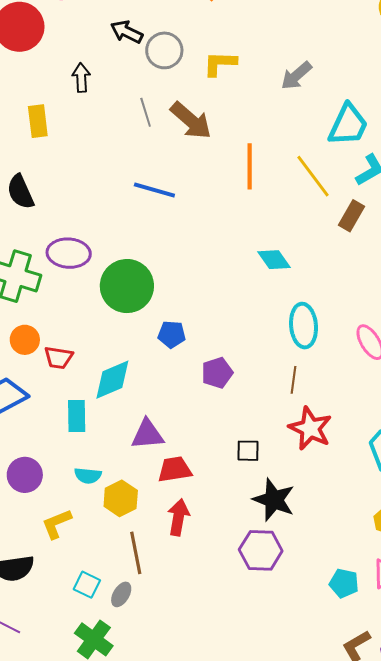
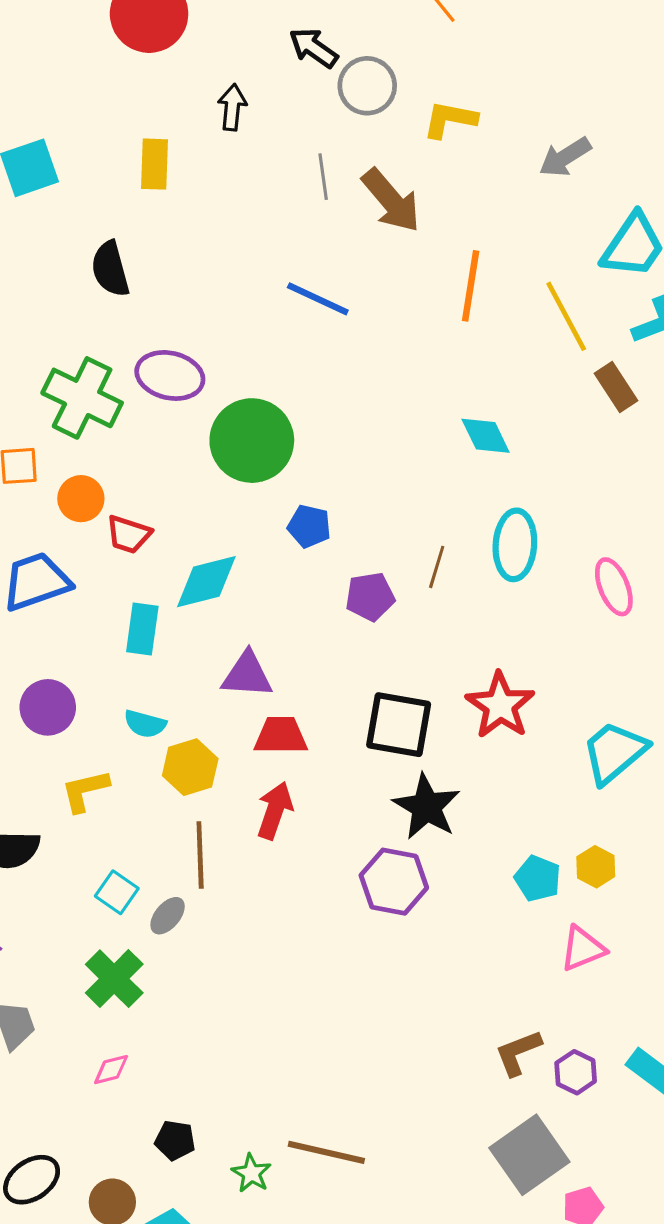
brown rectangle: (351, 216) -> (616, 387), turned -72
brown line: (293, 380) -> (437, 567), moved
black square: (248, 451) -> (399, 725), size x1.8
cyan pentagon: (344, 583) -> (538, 879), moved

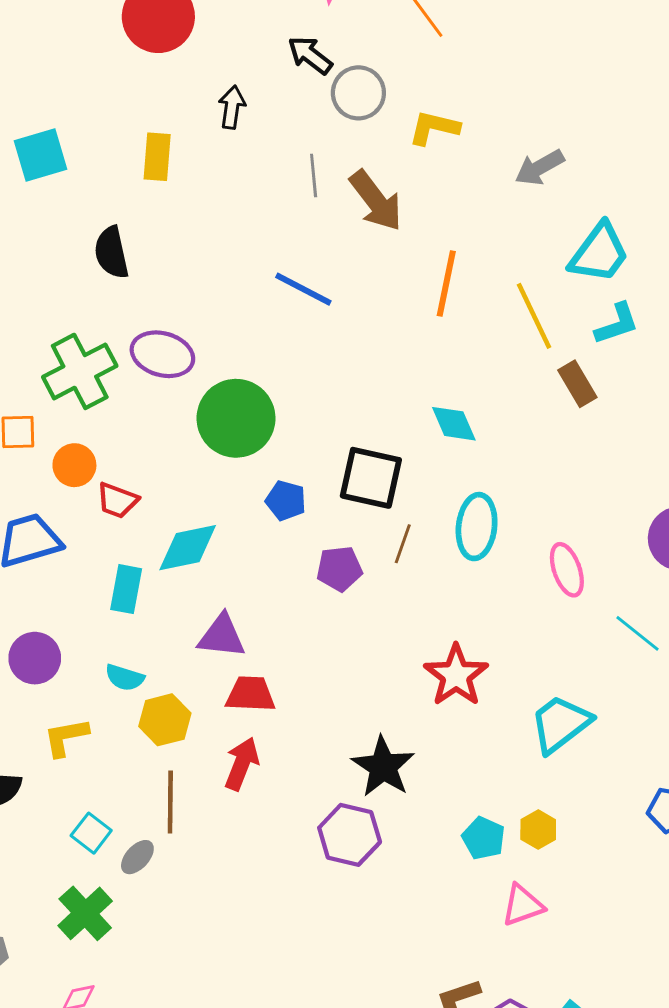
green cross: (82, 398) -> (80, 371), turned 34
black square: (399, 725) -> (371, 478), moved

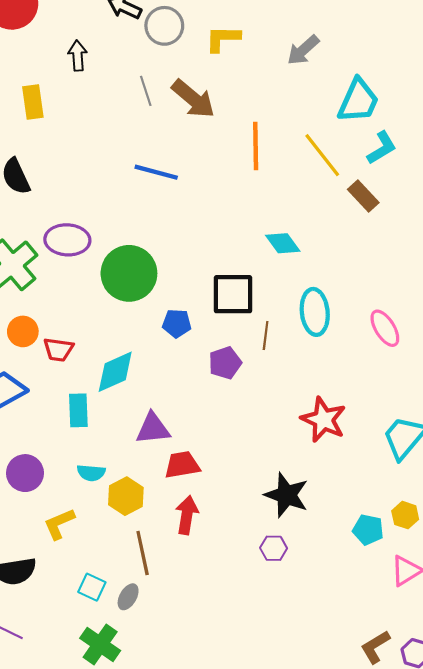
purple hexagon: (350, 835) -> (274, 548), size x0.6

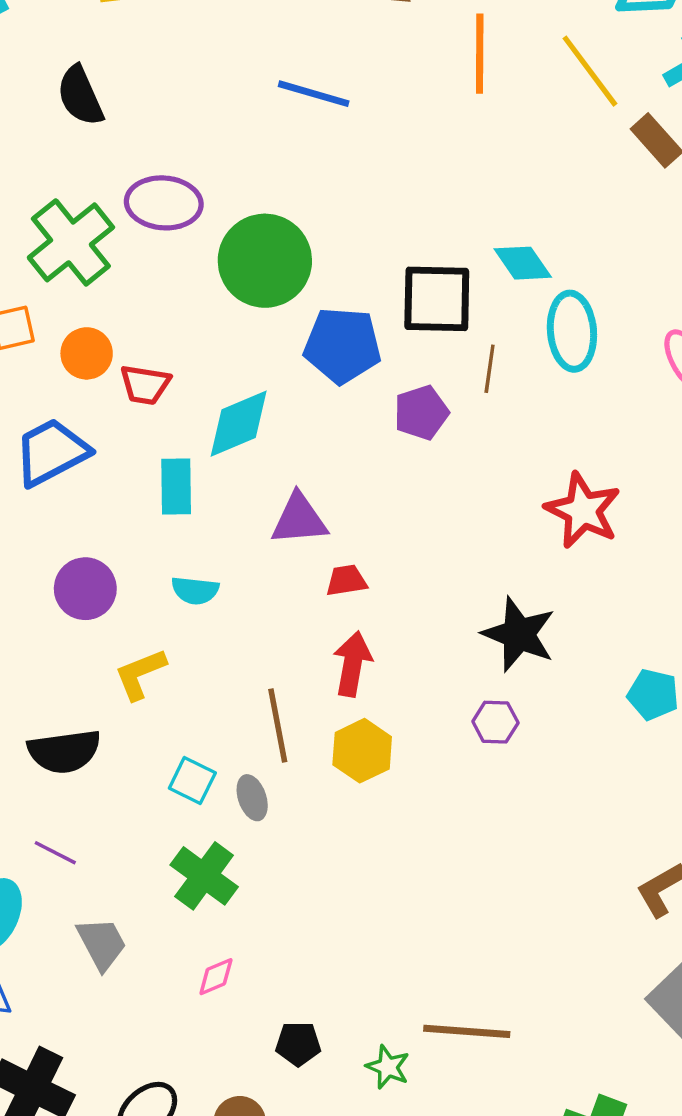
cyan diamond: (283, 243) -> (523, 263), moved
blue pentagon: (177, 323) -> (342, 345), size x1.6
red trapezoid: (182, 465) -> (346, 580), size x0.7
yellow hexagon: (126, 496) -> (362, 751), moved
gray ellipse: (128, 597) -> (252, 798), turned -50

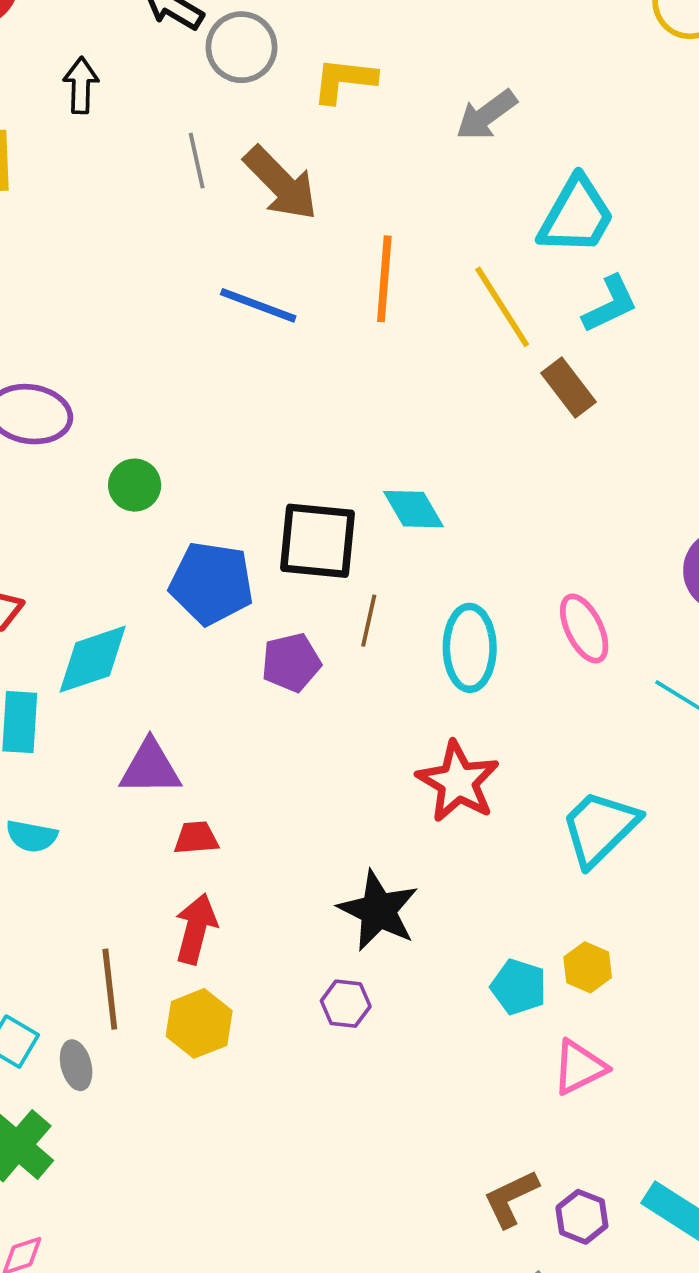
blue line: (314, 94) -> (258, 305), moved
green circle: (265, 261) -> (135, 485), size x0.5
cyan ellipse: (572, 331) -> (470, 648), moved

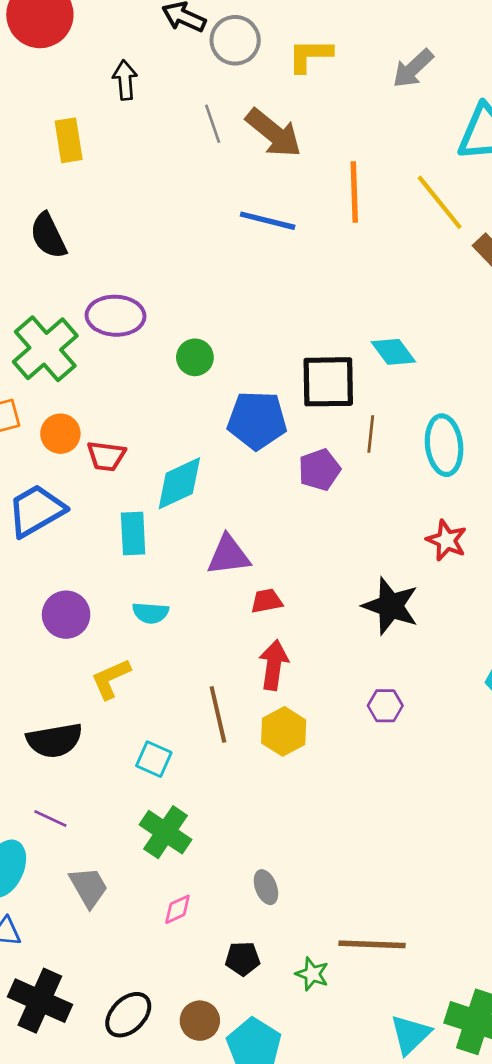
red star: (458, 782) -> (447, 540), size x0.7
black star: (378, 911) -> (391, 606), moved
gray ellipse: (76, 1065) -> (266, 887), moved

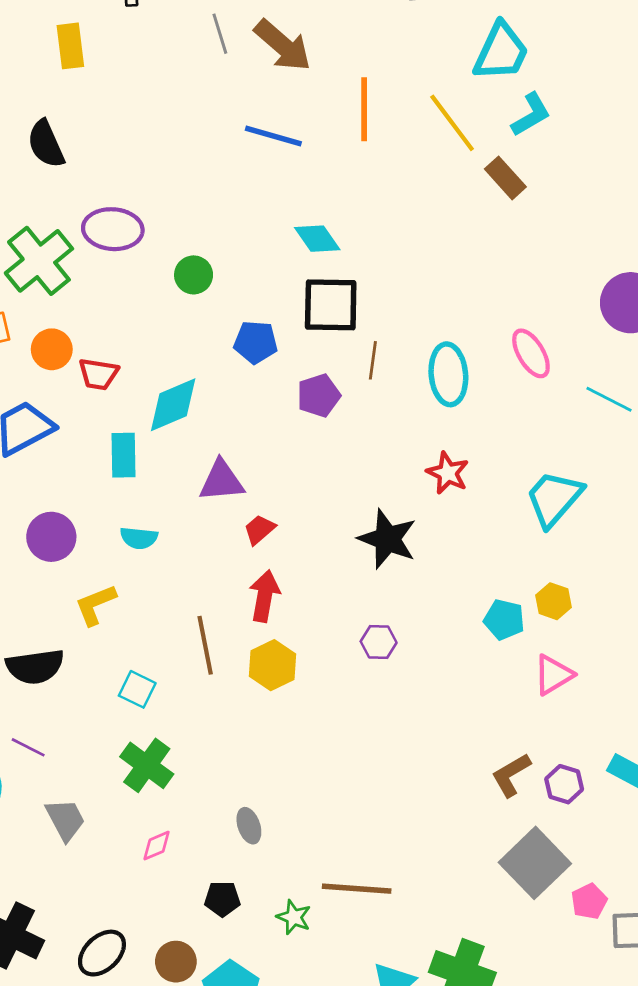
cyan diamond: (393, 352) -> (317, 239), moved
blue pentagon: (257, 420) -> (256, 342), size x0.7
red trapezoid: (267, 601) -> (259, 530), turned -32

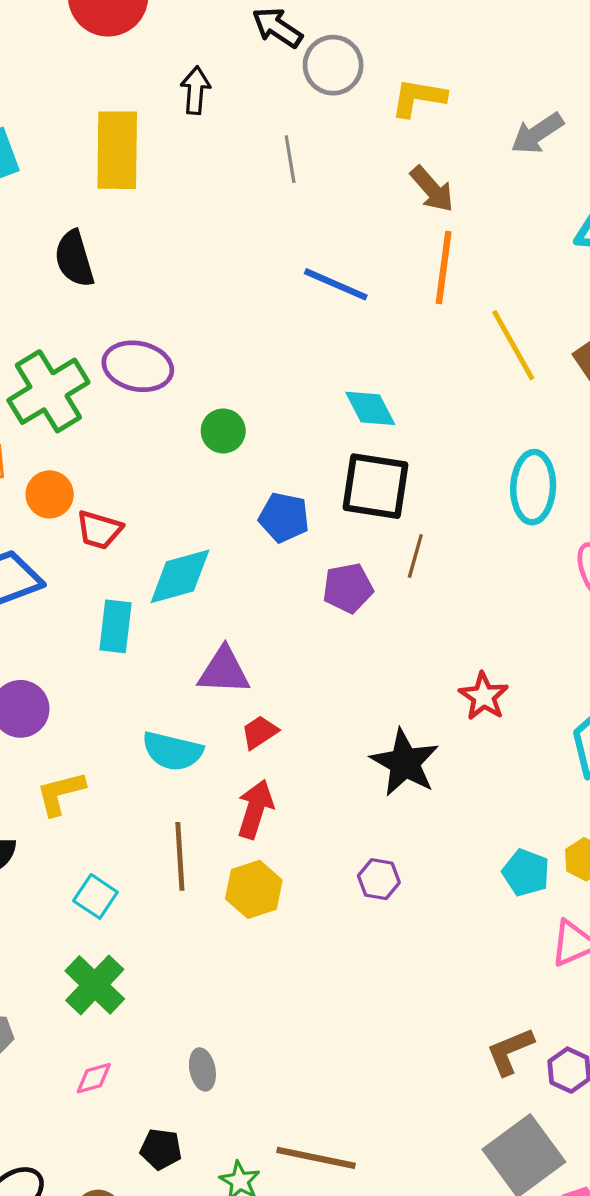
brown arrow: (283, 45) -> (432, 189), moved, size x0.7
yellow rectangle: (70, 46) -> (117, 150), size x1.5
yellow line: (452, 123) -> (513, 345), moved
cyan ellipse: (448, 374) -> (533, 487), moved
cyan semicircle: (139, 538) -> (172, 751), moved, size x1.4

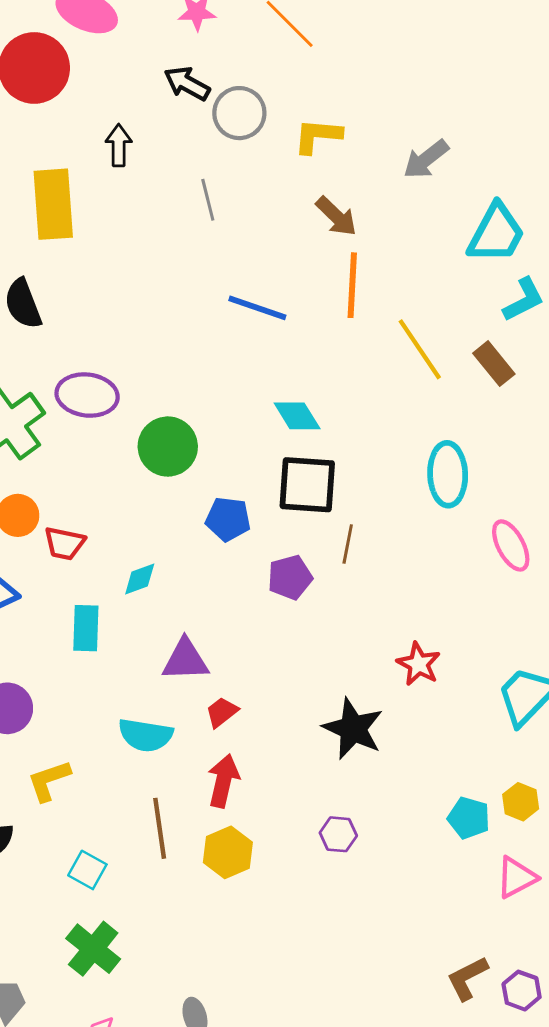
green circle: (223, 431) -> (168, 447), size x1.5
cyan diamond: (180, 576) -> (140, 579), size x0.6

